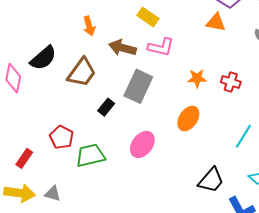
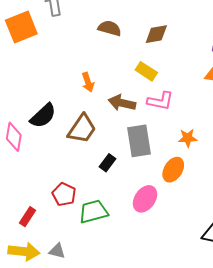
orange star: (197, 78) -> (188, 138), moved
gray rectangle: (138, 86) -> (139, 141), turned -32
orange ellipse: (188, 119) -> (173, 170), moved

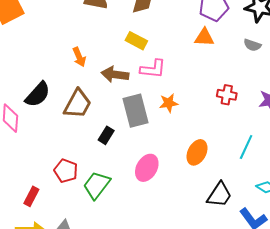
orange star: (188, 138) -> (169, 103), moved
orange ellipse: (173, 170) -> (197, 152), moved
green trapezoid: (93, 212) -> (97, 185), turned -32

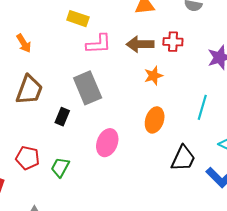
brown arrow: (115, 74) -> (140, 44), moved
red cross: (227, 95) -> (173, 42), moved
orange star: (169, 103) -> (153, 76), moved
green trapezoid: (97, 185) -> (60, 167), size x0.7

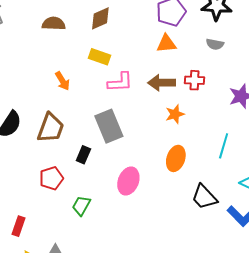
orange arrow: (24, 43) -> (62, 81), moved
red pentagon: (28, 158) -> (51, 178), moved, turned -30
black trapezoid: (183, 158) -> (204, 197), turned 112

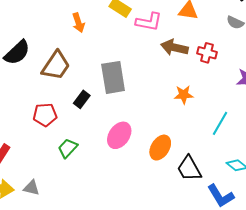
pink L-shape: (120, 82) -> (149, 22), moved
orange star: (175, 114) -> (184, 95), moved
orange ellipse: (176, 158) -> (160, 148), moved

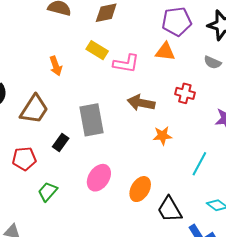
brown arrow: (174, 47) -> (141, 103), moved

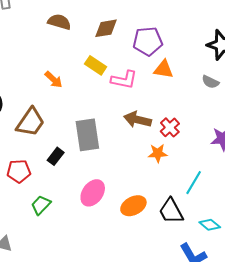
purple pentagon: (177, 21) -> (148, 41), moved
orange arrow: (56, 66) -> (54, 80), turned -30
red cross: (185, 93) -> (170, 127), moved, turned 30
orange ellipse: (140, 189) -> (133, 206), turned 30
black trapezoid: (170, 209) -> (171, 211), moved

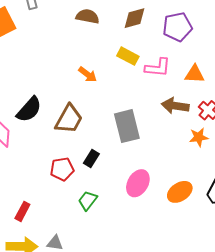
orange triangle: (164, 69) -> (195, 74), moved
black rectangle: (56, 156) -> (91, 158), moved

